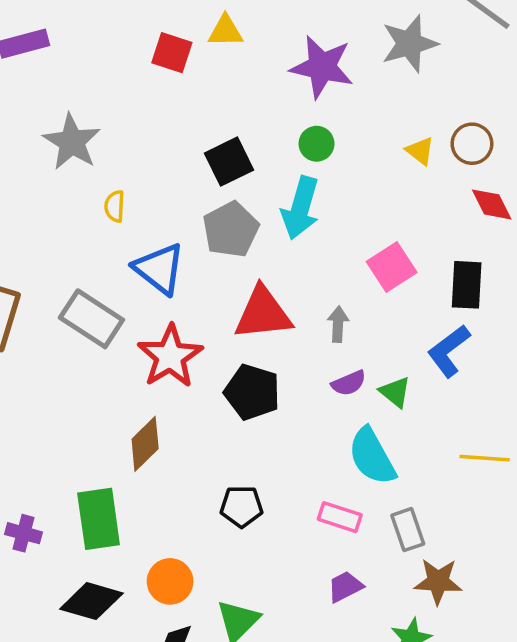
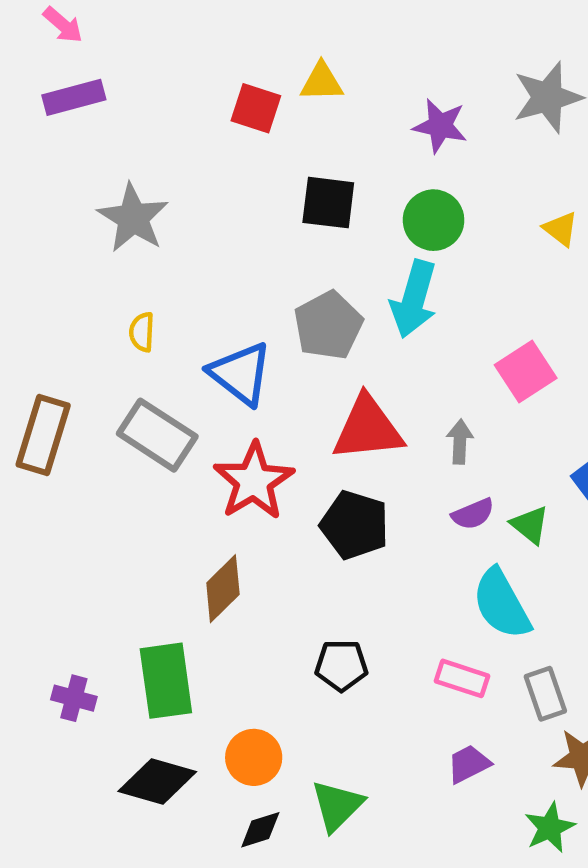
purple star: (322, 67) -> (440, 126), size x0.7
green circle: (317, 144) -> (434, 220), size x1.4
black square: (229, 162) -> (328, 203), moved, turned 33
yellow semicircle: (115, 206) -> (142, 332), moved

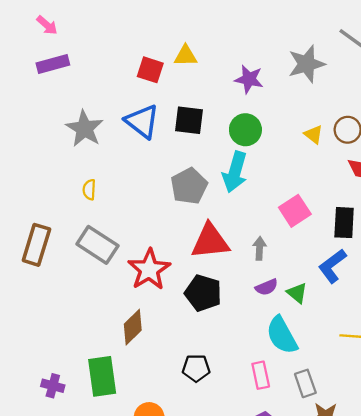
blue triangle: (241, 374) -> (142, 122), moved
pink rectangle: (462, 678) -> (261, 375), turned 60

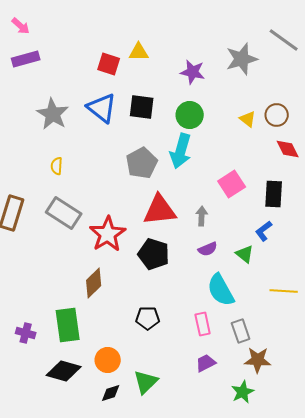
blue L-shape: (332, 266) -> (264, 231), size x0.7
green triangle: (297, 293) -> (245, 254), moved

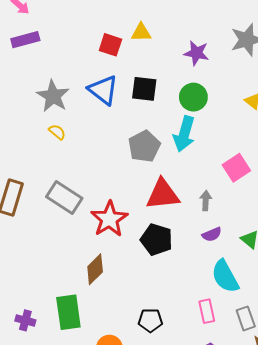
yellow semicircle: (57, 166) -> (57, 132), moved, turned 126
black pentagon: (148, 318) -> (150, 320), moved

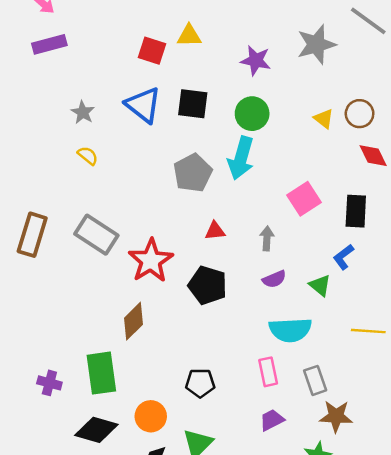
gray star: (53, 96) -> (83, 112), size x0.6
red triangle: (163, 194) -> (215, 231), size x0.5
cyan semicircle: (225, 276) -> (290, 330), turned -64

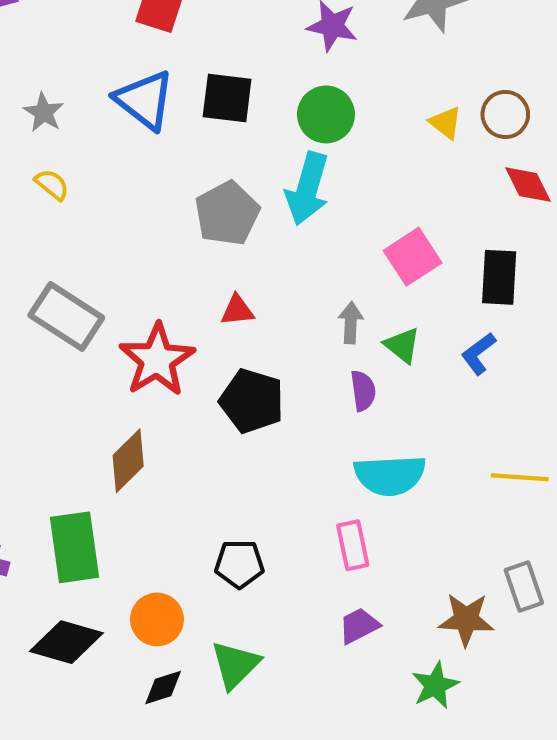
red triangle: (215, 231) -> (237, 310), moved
purple semicircle: (274, 279) -> (363, 391), turned -75
green triangle: (320, 285) -> (402, 345), moved
gray rectangle: (315, 380) -> (524, 586), moved

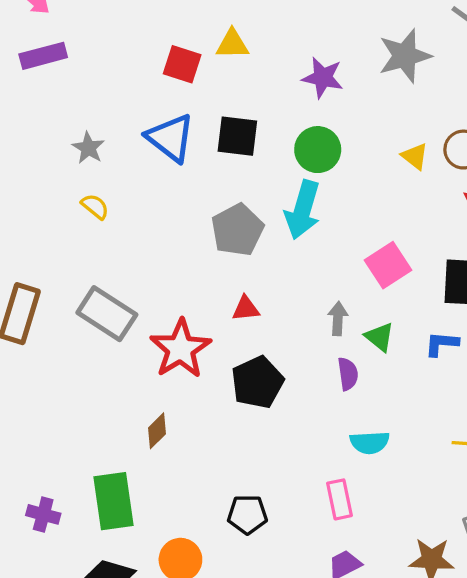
blue L-shape: (479, 354) -> (442, 344), turned 42
black pentagon: (252, 401) -> (257, 382), turned 30
brown diamond: (128, 461) -> (157, 431), size x0.7
cyan semicircle: (390, 475) -> (370, 442), size x0.7

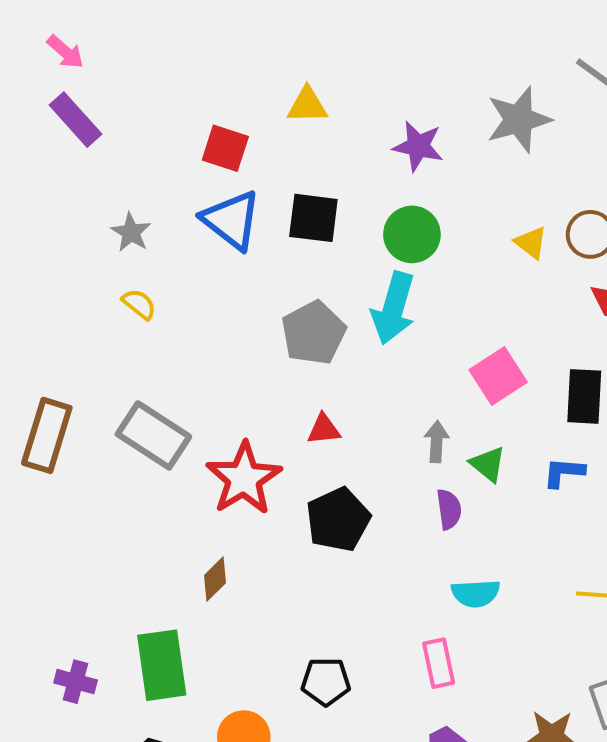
purple rectangle: (43, 56) -> (76, 120), turned 63
red square: (182, 64) -> (225, 148), moved

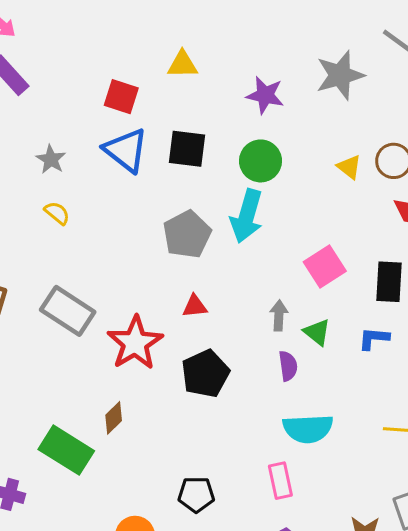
cyan semicircle: (476, 593) -> (308, 429), size x1.4
green rectangle: (162, 665) -> (66, 450), moved, turned -50

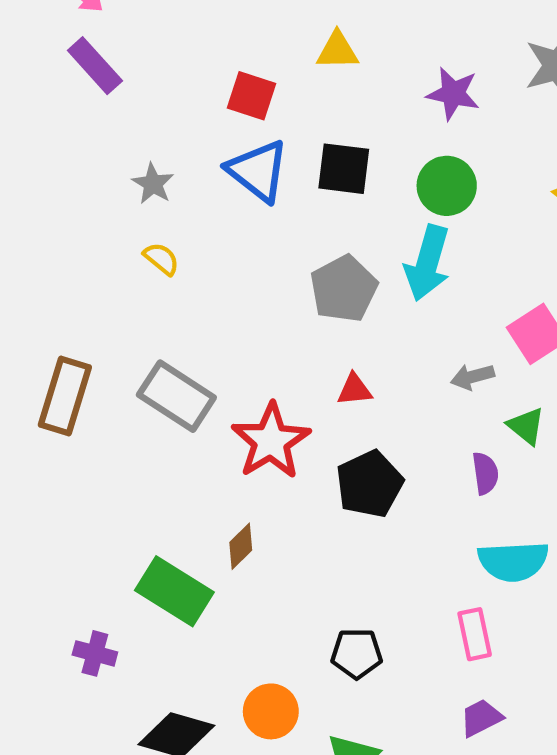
gray arrow: (279, 315) -> (472, 377), moved, turned -108

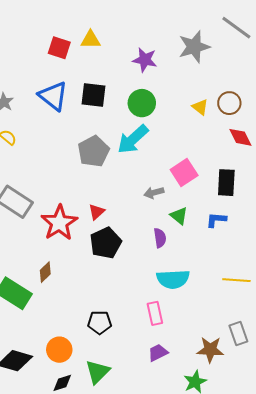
red square: (252, 96) -> (59, 48), moved
cyan arrow: (427, 263) -> (133, 139), turned 32
red triangle: (354, 390) -> (97, 212), moved, turned -36

